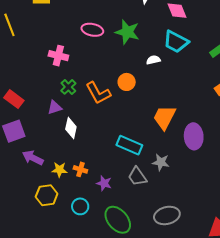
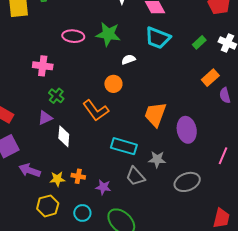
white semicircle: (153, 60) -> (128, 59), moved
orange L-shape: (98, 93) -> (96, 110), moved
gray ellipse: (167, 215) -> (187, 182), moved

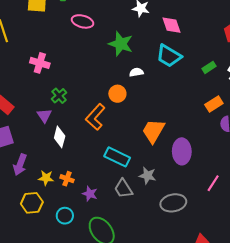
pink ellipse: (73, 36) -> (82, 21), moved
pink cross: (43, 66) -> (40, 63), moved
orange L-shape: (96, 110) -> (95, 117), turned 68
purple triangle: (45, 118) -> (44, 116), turned -49
purple arrow: (30, 170) -> (20, 165), turned -100

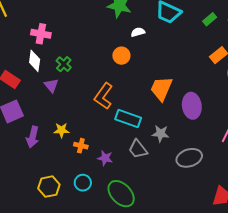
orange L-shape: (95, 117) -> (104, 96), moved
white diamond: (60, 137) -> (35, 61), moved
yellow star: (46, 178) -> (61, 130), moved
yellow hexagon: (32, 203) -> (49, 187), moved

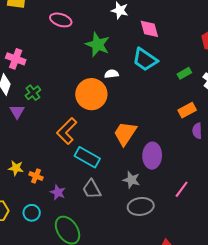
orange circle: (121, 56) -> (91, 94), size x1.8
yellow star: (61, 130) -> (16, 168), moved
gray star: (161, 134) -> (131, 180), moved

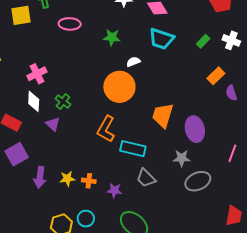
green star: (98, 45) -> (112, 37), size x0.7
pink cross: (16, 59) -> (37, 74), turned -30
cyan circle: (32, 213) -> (86, 219), moved

